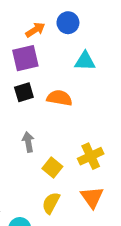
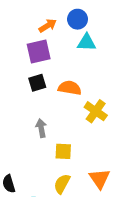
cyan triangle: (85, 61) -> (87, 42), moved
yellow cross: (91, 156) -> (96, 111), moved, turned -30
yellow square: (52, 167) -> (63, 151), turned -36

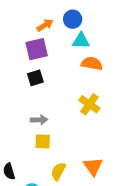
orange semicircle: (70, 88) -> (92, 63), moved
gray arrow: (41, 128) -> (39, 120), turned 98
yellow square: (63, 151) -> (43, 141), moved

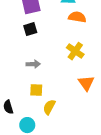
yellow square: (43, 141) -> (36, 90), moved
orange triangle: (93, 167) -> (86, 83), moved

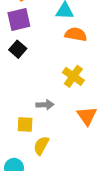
black square: (30, 29) -> (18, 49), turned -32
gray arrow: (33, 64) -> (45, 105), moved

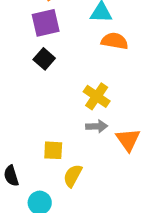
yellow cross: (73, 76) -> (97, 96), moved
gray arrow: (45, 105) -> (97, 126), moved

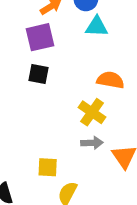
orange semicircle: (115, 41) -> (110, 80), moved
black square: (44, 59) -> (38, 74), turned -30

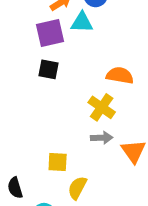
cyan triangle: (97, 27) -> (82, 22), moved

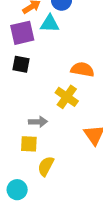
gray arrow: (102, 138) -> (38, 122), moved

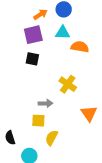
cyan triangle: (50, 24) -> (63, 33), moved
orange semicircle: (82, 69) -> (80, 47), moved

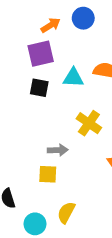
cyan triangle: (63, 33) -> (73, 78), moved
yellow semicircle: (52, 138) -> (66, 213), moved

